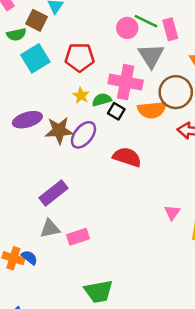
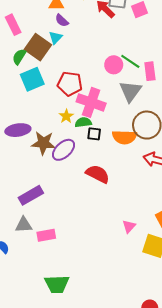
brown square: (36, 20) -> (38, 47), size x1.4
green semicircle: (16, 34) -> (19, 57), turned 126
pink cross: (126, 82) -> (91, 102), moved
black square: (116, 111) -> (94, 134), turned -32

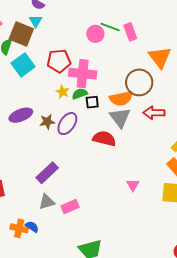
gray triangle: (130, 91) -> (120, 118), moved
brown star: (43, 143) -> (47, 122), size x0.7
pink triangle: (129, 226) -> (133, 185), moved

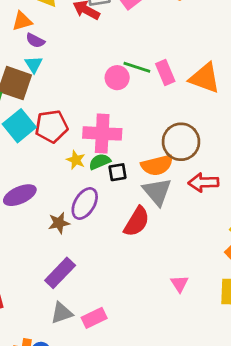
orange triangle: (160, 57) -> (205, 78), moved, turned -30
red pentagon: (59, 61) -> (51, 126), moved
brown star: (47, 122) -> (59, 223), moved
red semicircle: (104, 139) -> (137, 222), turned 110

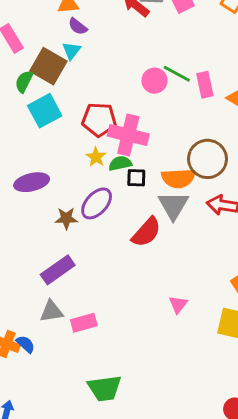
red pentagon: (51, 126) -> (99, 120), moved

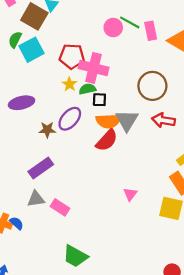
green semicircle: (24, 81) -> (15, 40), moved
orange semicircle: (178, 178) -> (108, 121), moved
pink rectangle: (84, 323) -> (60, 207), turned 48
green trapezoid: (105, 388) -> (75, 256), turned 36

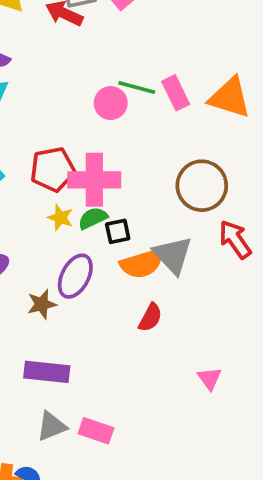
red arrow: (163, 120) -> (235, 239), turned 60
red semicircle: (107, 140) -> (150, 317), moved, size x0.7
purple rectangle: (41, 168) -> (47, 372), turned 55

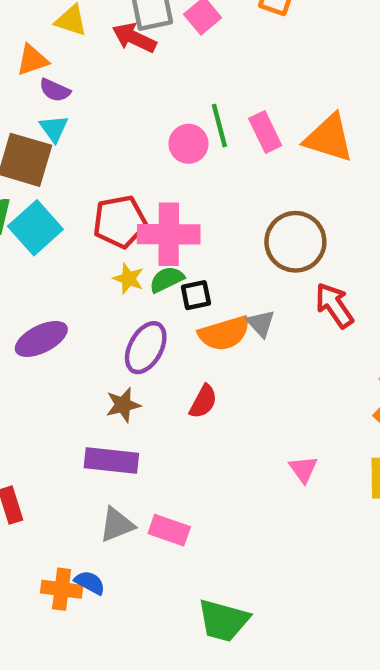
green line: (137, 88) -> (219, 126), turned 60
gray triangle: (173, 255) -> (261, 323), size x0.6
brown star: (42, 304) -> (123, 405), moved
red semicircle: (150, 317) -> (203, 402), moved

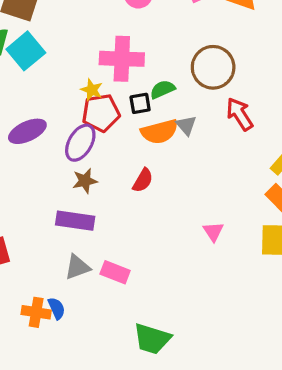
red pentagon: (120, 222) -> (101, 113), moved
green semicircle: (167, 279) -> (163, 89), moved
purple ellipse: (146, 348) -> (80, 143), moved
blue semicircle: (90, 583) -> (57, 308), turned 35

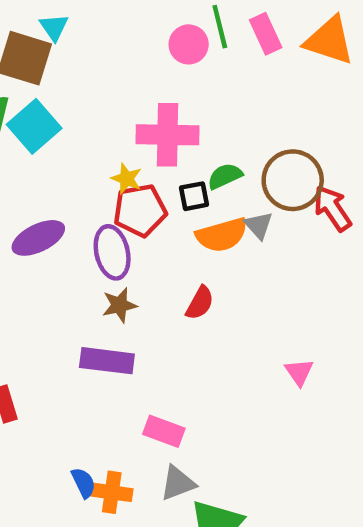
brown circle: (213, 67) -> (293, 180), moved
purple ellipse: (80, 143) -> (112, 252), turned -42
gray triangle: (77, 267) -> (178, 483), moved
orange cross: (36, 312) -> (112, 492), moved

